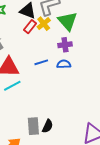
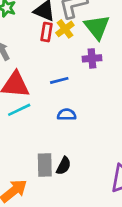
red rectangle: (30, 27) -> (46, 32), turned -32
blue semicircle: (64, 64) -> (67, 115), moved

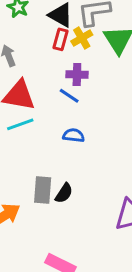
purple cross: (92, 58) -> (77, 75), moved
blue line: (59, 80) -> (69, 96), turned 42

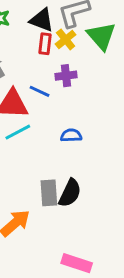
blue line: (69, 96) -> (39, 91), moved
black semicircle: (64, 193) -> (70, 193), size x1.4

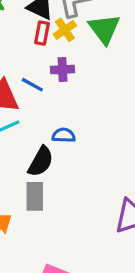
black semicircle: (70, 193) -> (41, 162), moved

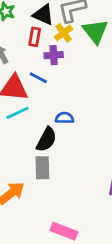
red rectangle: (42, 33) -> (35, 37), moved
purple cross: (63, 70) -> (54, 55), moved

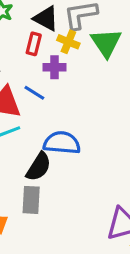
yellow cross: (64, 33) -> (68, 42), turned -36
blue semicircle: (65, 118) -> (62, 143), size x1.6

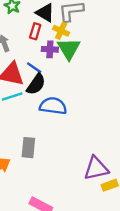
green triangle: (106, 43) -> (69, 49), moved
black semicircle: (39, 167) -> (36, 84), moved

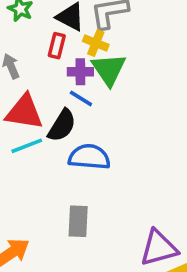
blue line: (34, 68) -> (81, 98), moved
gray rectangle: (28, 148) -> (78, 221), moved

